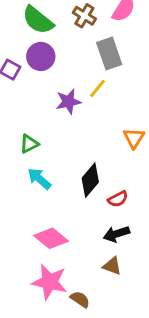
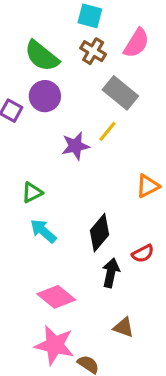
gray rectangle: (109, 54) -> (120, 93), turned -32
orange triangle: (134, 138) -> (148, 186), turned 30
red semicircle: (118, 199) -> (143, 254), moved
black arrow: (116, 234) -> (111, 273), moved, turned 120

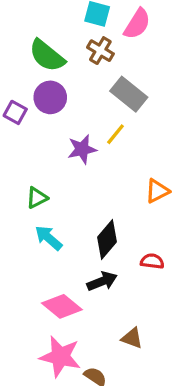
pink semicircle: (136, 43) -> (137, 24), moved
red semicircle: (143, 254) -> (152, 261), turned -145
black arrow: (111, 273) -> (102, 281), moved, turned 56

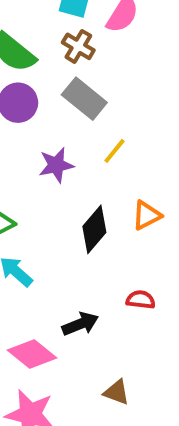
gray rectangle: (129, 94) -> (84, 99), moved
yellow line: (115, 134) -> (114, 151), moved
black diamond: (107, 240) -> (94, 229), moved

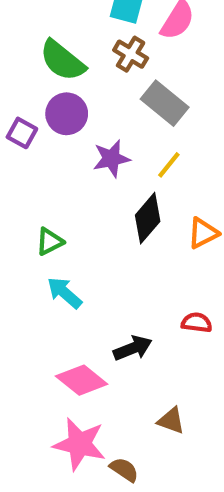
gray rectangle: (84, 99) -> (165, 103), moved
purple star: (56, 165) -> (111, 159), moved
black diamond: (94, 229) -> (148, 218), moved

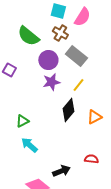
purple circle: (67, 114) -> (48, 60), moved

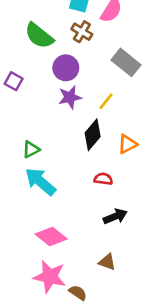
gray rectangle: (76, 56) -> (126, 62), moved
cyan arrow: (29, 145) -> (40, 182), size x1.4
red semicircle: (91, 159) -> (103, 179), moved
black arrow: (61, 171) -> (115, 216), moved

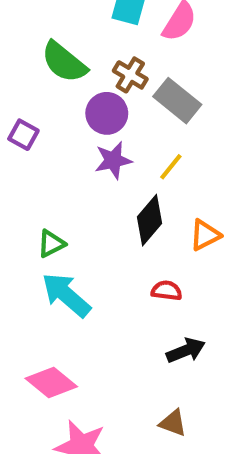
brown cross: (82, 32) -> (130, 75), moved
gray rectangle: (126, 62) -> (177, 101), moved
pink diamond: (51, 236) -> (51, 382), moved

